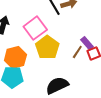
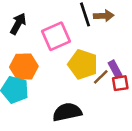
yellow pentagon: (47, 47) -> (83, 64), moved, turned -30

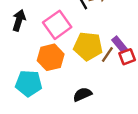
orange hexagon: (24, 67) -> (51, 57), moved
black semicircle: (67, 112) -> (82, 94), size x0.7

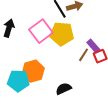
yellow pentagon: (88, 46) -> (62, 34), moved
orange hexagon: (51, 57) -> (33, 71), moved

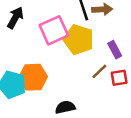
purple rectangle: (93, 46) -> (115, 50), moved

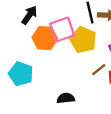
orange hexagon: (33, 77) -> (45, 38), moved

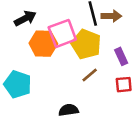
black arrow: (29, 15) -> (25, 18), turned 30
brown line: (99, 70) -> (90, 75), moved

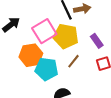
orange hexagon: (43, 44) -> (31, 55), moved
cyan pentagon: (18, 84) -> (46, 69), moved

